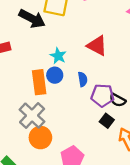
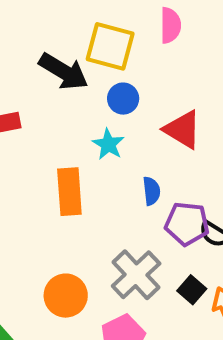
blue circle: (55, 75) -> (123, 99), moved
gray cross: (32, 116) -> (136, 275), moved
black square: (107, 121) -> (192, 290), moved

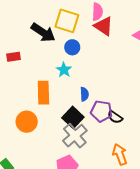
red triangle: (183, 130) -> (104, 26), moved
black square: (192, 290) -> (73, 117), moved, size x1.5
orange circle: (66, 296) -> (27, 122), moved

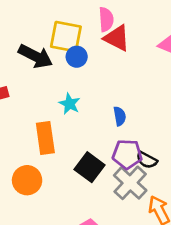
blue circle: (72, 47) -> (77, 57), moved
blue semicircle: (84, 94) -> (120, 116), moved
gray cross: (75, 136) -> (130, 183), moved

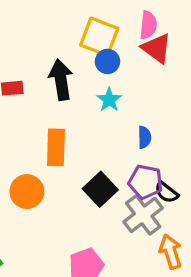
black arrow: (35, 56) -> (61, 80), moved, turned -136
cyan star: (70, 104) -> (109, 100), moved

